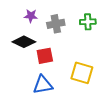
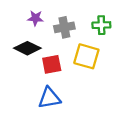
yellow square: (82, 73) -> (86, 56), moved

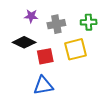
yellow square: (86, 56) -> (75, 49), turned -30

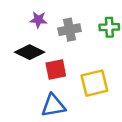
yellow square: (75, 49) -> (94, 83), moved

